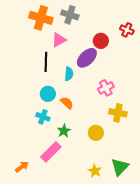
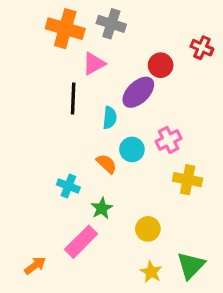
cyan circle: (48, 94) -> (132, 149), moved
yellow circle: (96, 133) -> (148, 229), moved

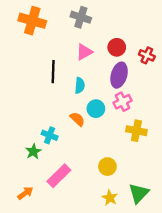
orange cross: (65, 29) -> (32, 21), moved
red cross: (202, 48) -> (147, 55), moved
pink triangle: (94, 64) -> (84, 52), moved
purple ellipse: (138, 92) -> (119, 75), moved, turned -30
green star: (102, 208) -> (33, 151), moved

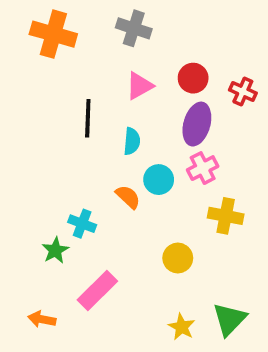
yellow circle: (107, 167) -> (178, 258), moved
orange arrow: (25, 193) -> (42, 319), turned -133

